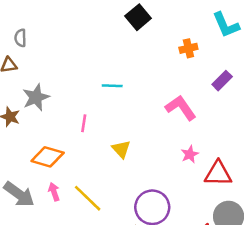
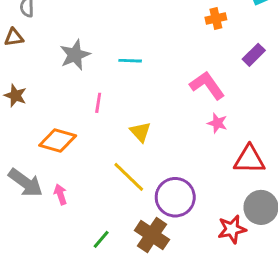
gray star: (36, 97) -> (75, 55), moved
pink star: (190, 154) -> (217, 123), moved, turned -30
pink arrow: (54, 192) -> (60, 194), moved
yellow line: (88, 198) -> (129, 177), moved

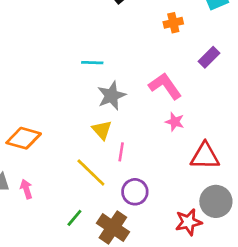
gray star: (75, 55) -> (112, 96), moved
pink line: (98, 103) -> (121, 152), moved
purple circle: (175, 197) -> (135, 192), size x0.7
green line: (101, 239) -> (74, 218), moved

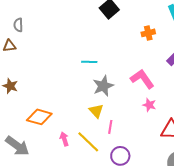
pink arrow: (26, 189) -> (64, 139), moved

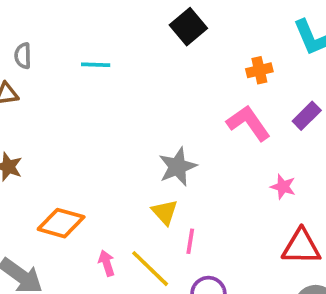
cyan line: (89, 62) -> (96, 65), moved
pink L-shape: (142, 79) -> (248, 123), moved
pink star: (149, 105) -> (283, 187), moved

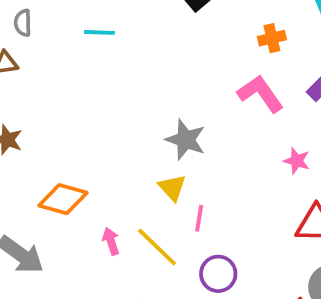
gray star: (178, 167) -> (186, 140), turned -30

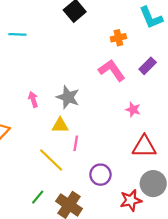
yellow triangle: (172, 188) -> (60, 125), turned -48
pink arrow: (111, 241) -> (33, 99), moved
purple circle: (218, 274) -> (100, 175), moved

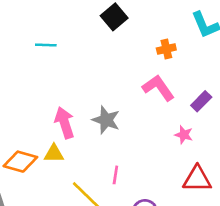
purple rectangle: (148, 66) -> (201, 101), moved
pink arrow: (33, 99) -> (65, 123), size x1.6
yellow triangle: (60, 125) -> (54, 154), moved

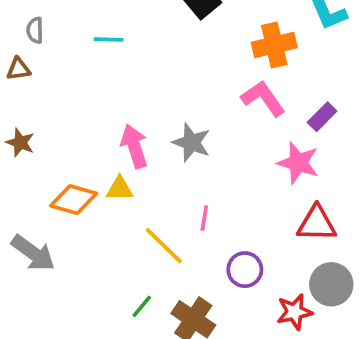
orange cross: (166, 49) -> (274, 45), size x1.6
pink star: (184, 135) -> (298, 163), size x1.6

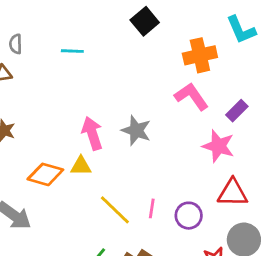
pink line: (204, 218) -> (152, 208), moved
purple circle: (245, 270) -> (189, 216), moved

